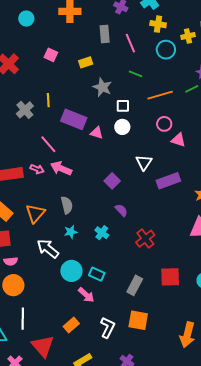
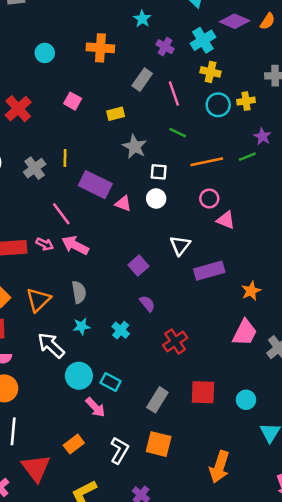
gray rectangle: (105, 34) -> (142, 80), turned 36
yellow cross: (188, 36) -> (246, 101), moved

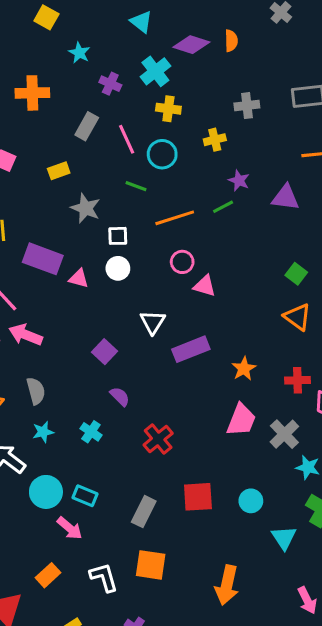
orange semicircle: (268, 21) -> (231, 41), turned -30
cyan circle: (218, 105) -> (162, 154), moved
white L-shape: (119, 450) -> (104, 577), turned -40

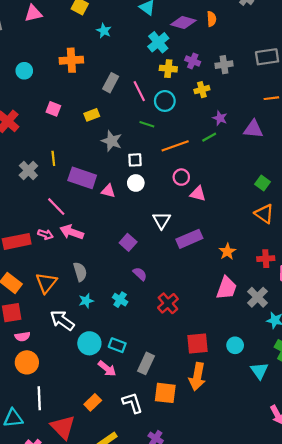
purple cross: (110, 84) -> (193, 61), moved
gray rectangle: (144, 512) -> (146, 363), moved
orange arrow: (227, 585) -> (197, 377), moved

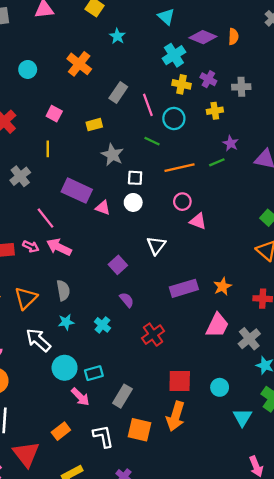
orange cross: (71, 60) -> (79, 64), turned 35
yellow line: (53, 158) -> (48, 149), moved
purple rectangle: (189, 239) -> (184, 288), moved
cyan rectangle: (117, 345) -> (94, 373), turned -42

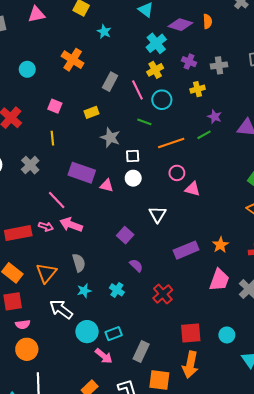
yellow cross: (181, 84) -> (155, 70), moved, turned -35

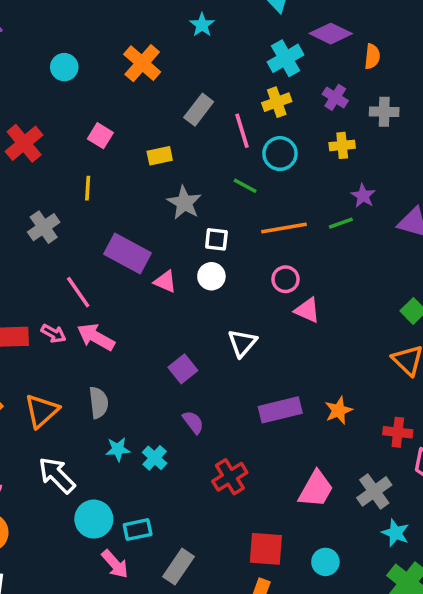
orange semicircle: (207, 21) -> (372, 56), moved
pink trapezoid: (219, 280) -> (316, 489), moved
cyan star: (84, 291) -> (118, 449), moved

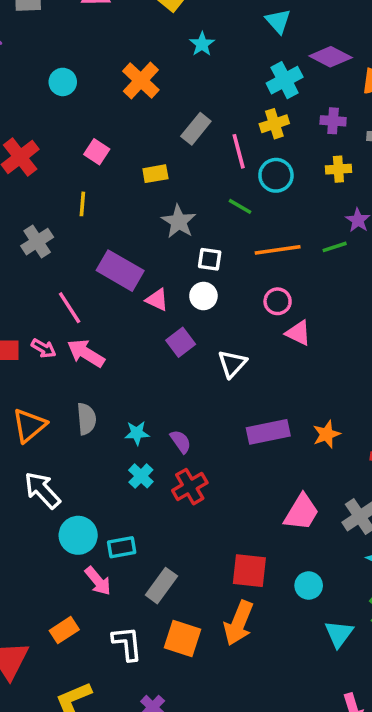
purple cross: (335, 97) -> (333, 121), turned -30
purple square: (183, 369) -> (181, 342), moved
cyan star: (118, 449) -> (137, 433), moved
red cross: (230, 477) -> (190, 487), moved

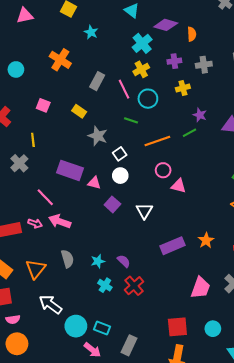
yellow rectangle: (155, 174) -> (79, 111), turned 56
yellow line: (82, 204) -> (33, 140), moved
white square: (210, 259) -> (120, 154), turned -32
cyan rectangle: (122, 547) -> (102, 328), turned 42

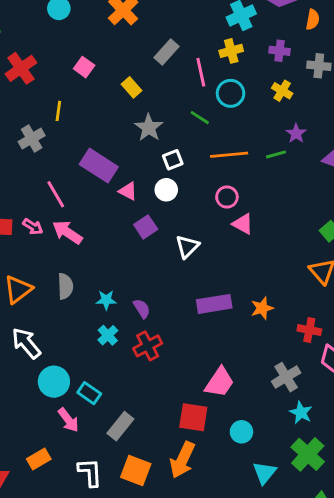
yellow cross: (183, 88) -> (282, 91), turned 32
pink trapezoid: (201, 288) -> (220, 382), moved

